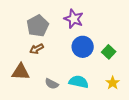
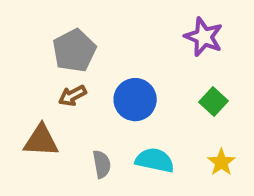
purple star: (74, 19) -> (204, 37), moved
blue circle: (83, 47) -> (135, 100), moved
gray semicircle: (52, 84) -> (102, 164), turned -128

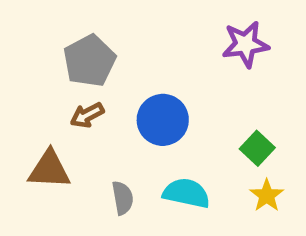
purple star: (204, 37) -> (245, 44), turned -30
green square: (213, 102) -> (257, 148), moved

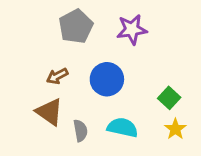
purple star: (245, 44) -> (132, 29), moved
gray pentagon: (89, 61) -> (76, 26), moved
brown triangle: (49, 170) -> (49, 112), moved, turned 32

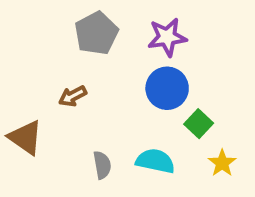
blue circle: (107, 79) -> (167, 88), moved
green square: (169, 98) -> (199, 124), moved
brown triangle: (49, 112) -> (25, 137), moved

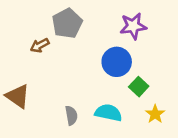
purple star: (167, 37) -> (133, 26), moved
brown arrow: (73, 96) -> (40, 45), moved

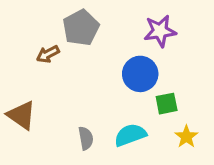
green square: (139, 87) -> (167, 104), turned 36
cyan semicircle: (108, 113) -> (130, 135), turned -32

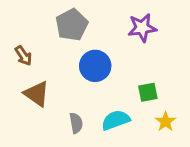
brown arrow: (48, 54) -> (23, 56), moved, turned -96
blue circle: (140, 74) -> (95, 66), moved
brown triangle: (21, 115) -> (37, 94), moved

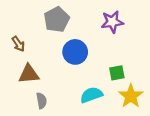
brown triangle: (37, 94) -> (29, 74), turned -40
yellow star: (166, 122) -> (131, 96), size x1.5
gray semicircle: (76, 123) -> (42, 101), moved

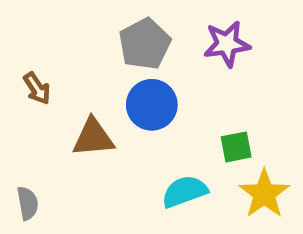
gray pentagon: (57, 20) -> (145, 44), moved
brown triangle: (29, 74) -> (93, 138), moved
gray semicircle: (42, 101) -> (28, 203), moved

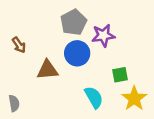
purple star: (227, 44) -> (103, 35), moved
cyan semicircle: (185, 191) -> (94, 97), turned 80

